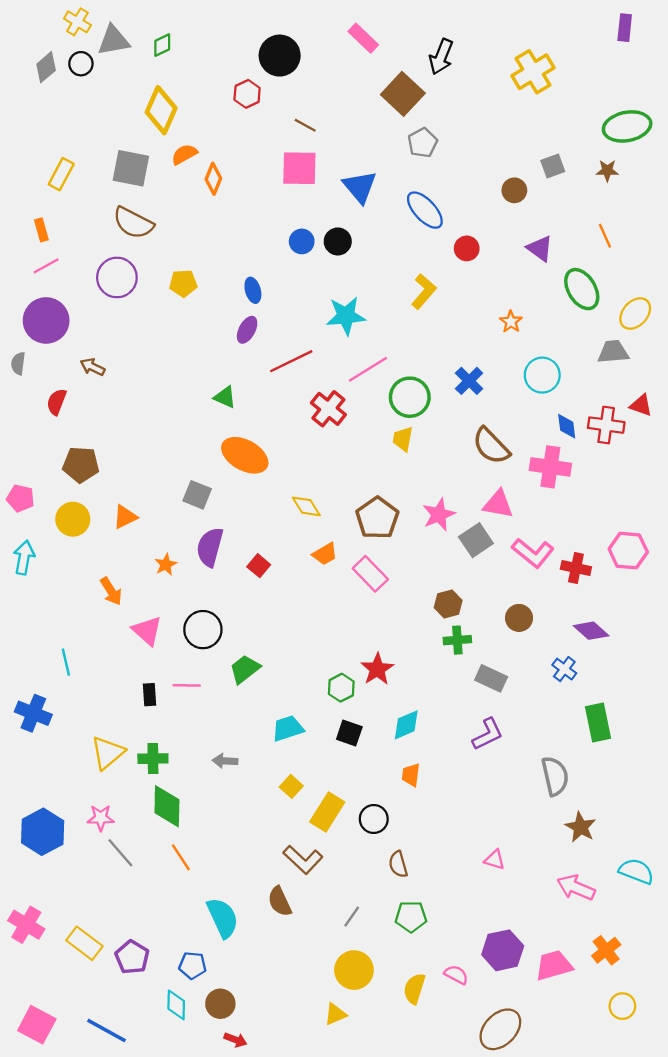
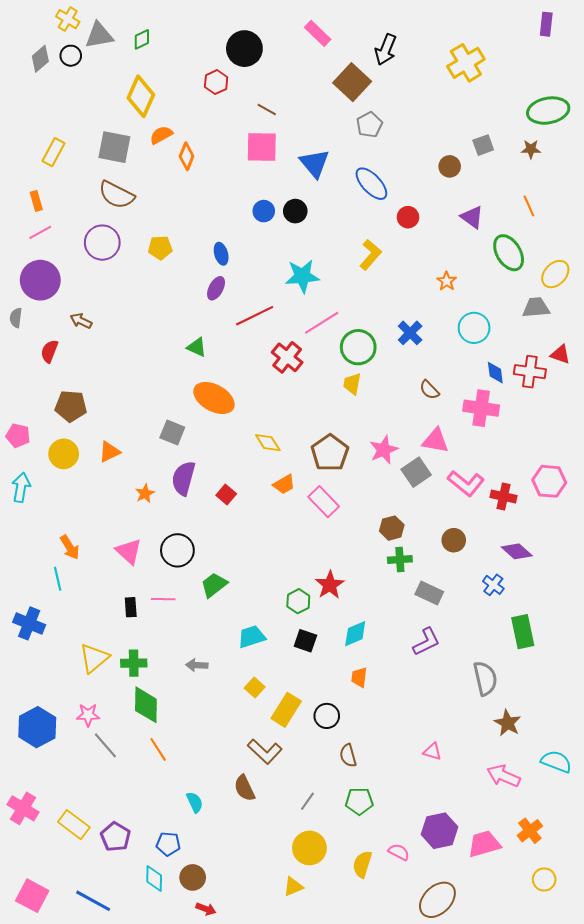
brown semicircle: (491, 446) -> (429, 390), size x0.6
orange arrow: (111, 591) -> (70, 547), moved
cyan semicircle: (223, 918) -> (195, 802), size x0.6

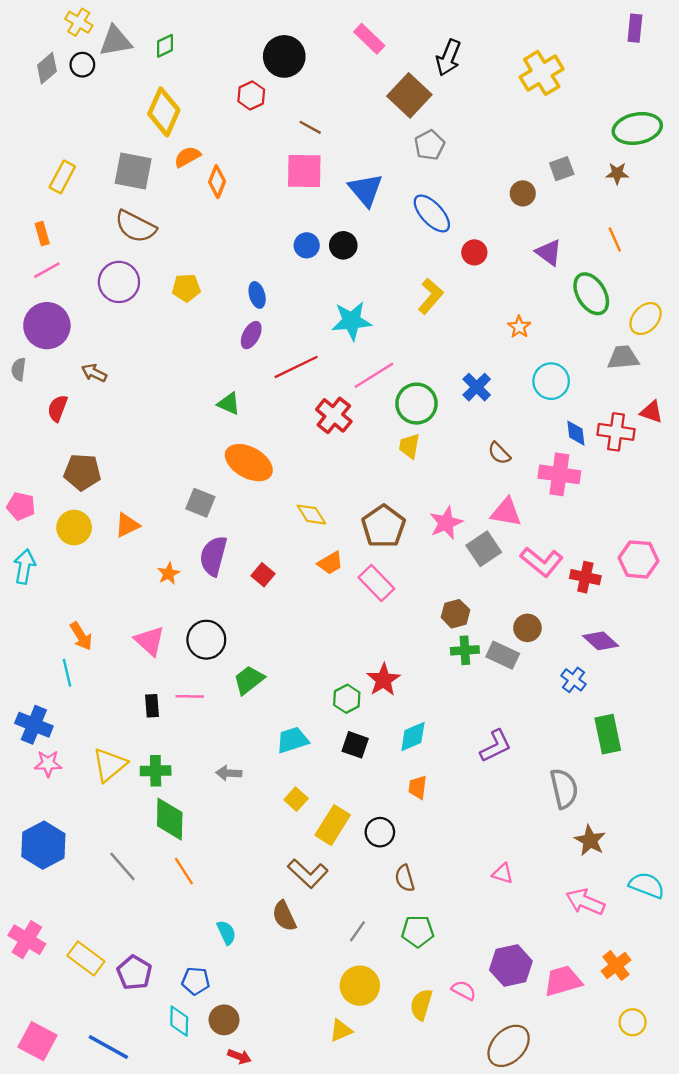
gray rectangle: (429, 593) -> (503, 655), moved
pink star: (88, 715) -> (48, 764), moved

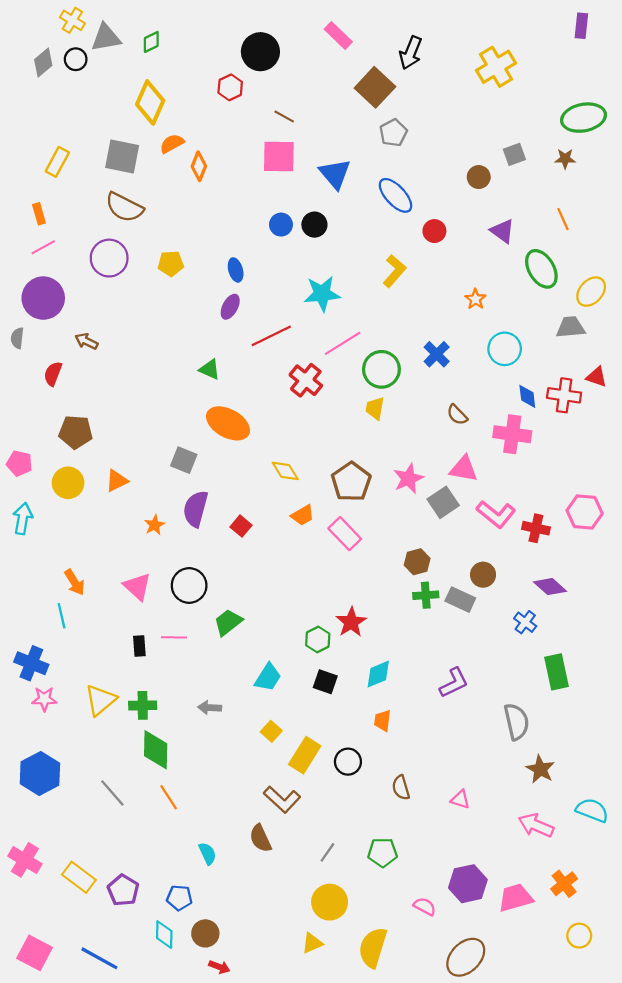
cyan trapezoid: (293, 740) -> (268, 677), turned 140
brown semicircle: (405, 878) -> (401, 788), moved
yellow semicircle: (421, 1005) -> (373, 947), moved, size x1.4

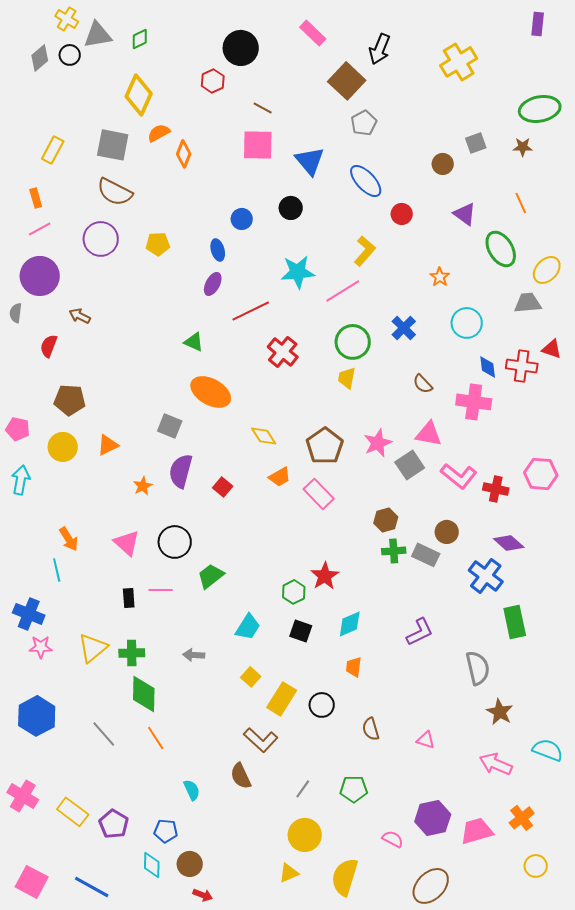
blue circle: (281, 225) -> (242, 219), moved
pink line: (343, 343) -> (343, 291), moved
blue cross: (525, 622) -> (486, 576), size x1.6

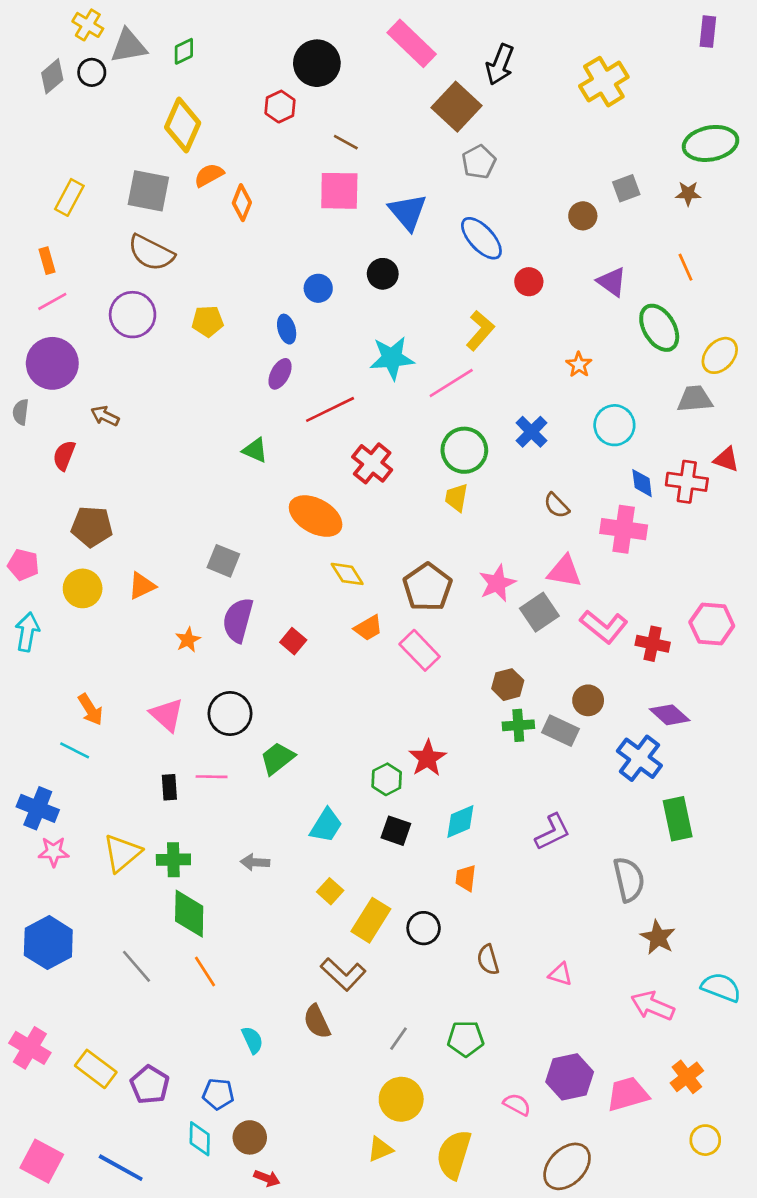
pink rectangle: (313, 33) -> (412, 43), size x1.4
orange ellipse: (211, 392) -> (316, 516), moved
cyan line: (57, 570) -> (75, 750), turned -50

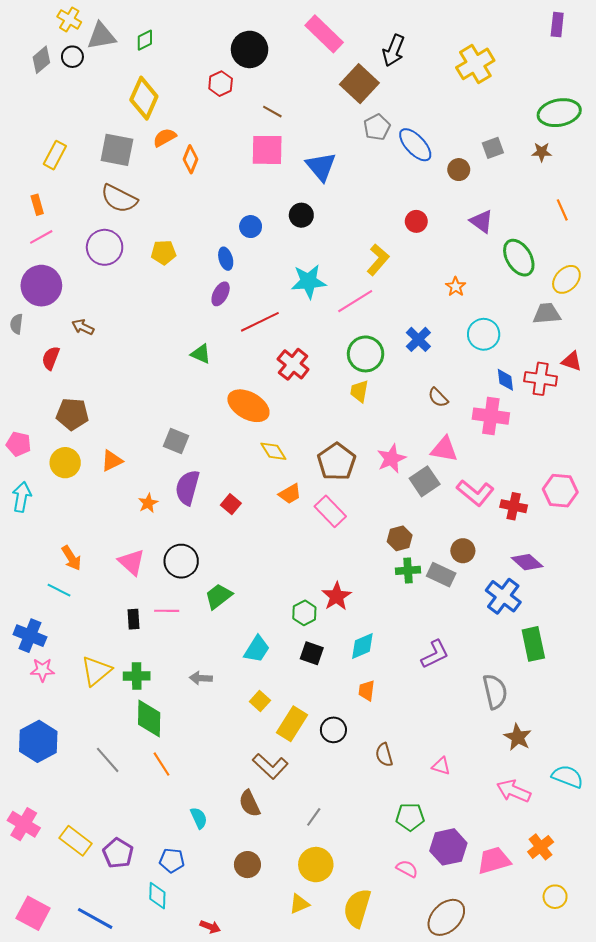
blue ellipse: (481, 238) -> (415, 145), moved
orange line: (686, 267) -> (562, 210), moved
green pentagon: (466, 1039) -> (410, 817), moved
brown circle: (250, 1137) -> (247, 865), moved

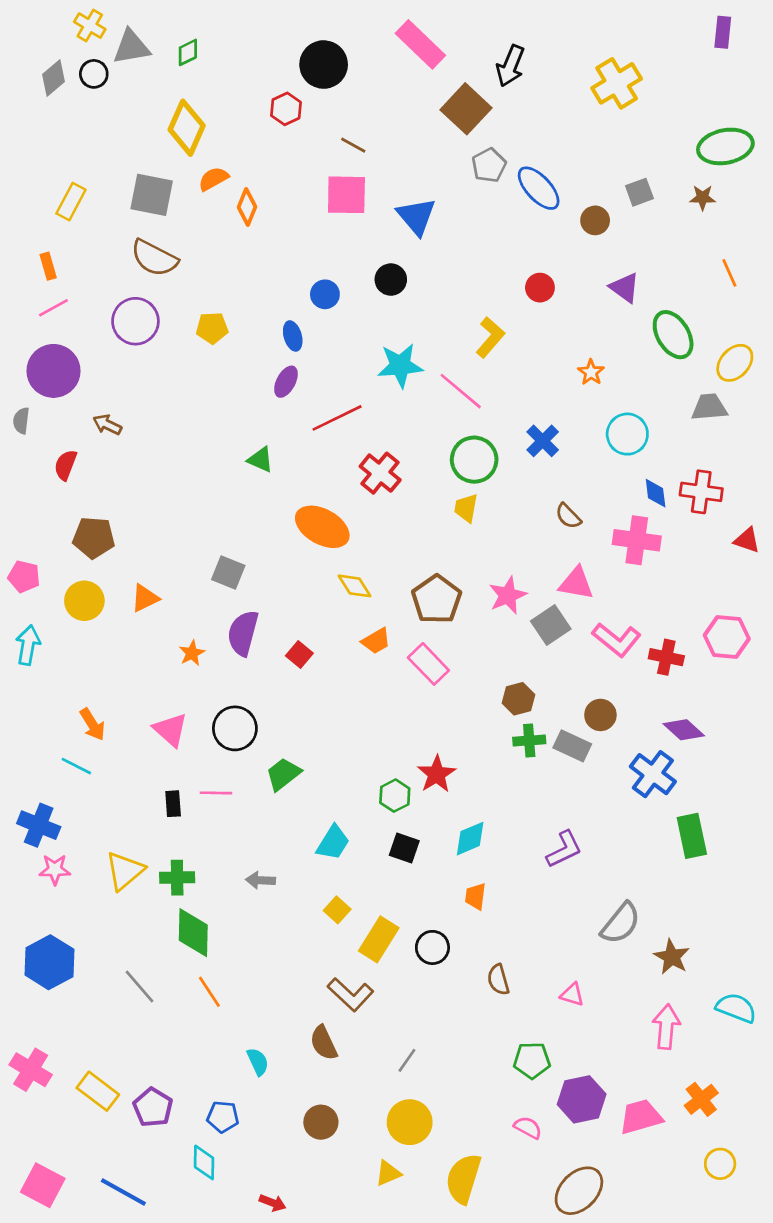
pink line: (355, 301) -> (461, 391), turned 72
red triangle: (572, 361) -> (747, 540), moved
gray semicircle: (495, 692) -> (621, 923), moved, turned 52
pink arrow: (514, 791) -> (666, 1027), turned 72

